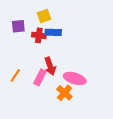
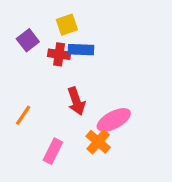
purple square: (18, 26) -> (28, 40), turned -32
pink rectangle: (40, 77) -> (53, 151), moved
pink ellipse: (75, 78) -> (114, 120), turned -45

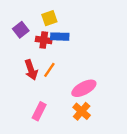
red arrow: (76, 101) -> (31, 70), moved
orange line: (23, 115) -> (49, 70), moved
orange cross: (98, 142) -> (82, 111), moved

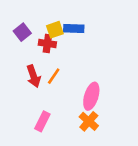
yellow square: (49, 18) -> (55, 30), moved
blue rectangle: (60, 37) -> (74, 28), moved
pink ellipse: (84, 88) -> (91, 96), turned -45

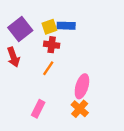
purple square: (22, 32) -> (20, 29), size x1.5
red cross: (47, 44) -> (52, 45), moved
red arrow: (34, 76) -> (13, 57), moved

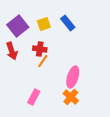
blue rectangle: (66, 26) -> (68, 23), moved, turned 49
red cross: (52, 45) -> (40, 49), moved

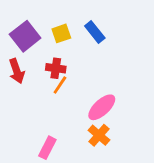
pink ellipse: (73, 77) -> (102, 107), turned 30
pink rectangle: (34, 97) -> (47, 148), moved

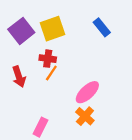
blue rectangle: (95, 32) -> (102, 27), moved
yellow square: (61, 33) -> (53, 29), size x1.5
red arrow: (17, 71) -> (19, 77), moved

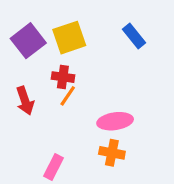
pink ellipse: (87, 92) -> (115, 121), turned 35
orange cross: (85, 116) -> (112, 153), turned -30

